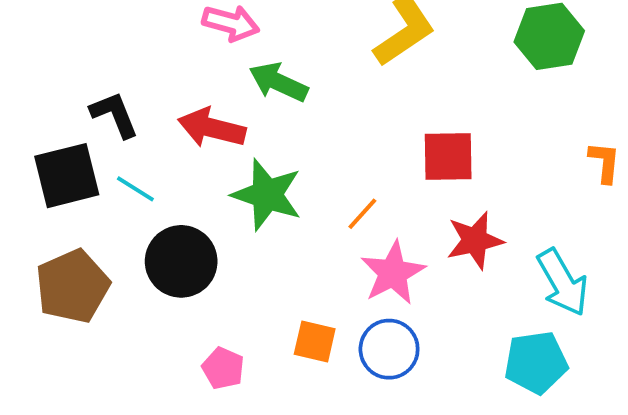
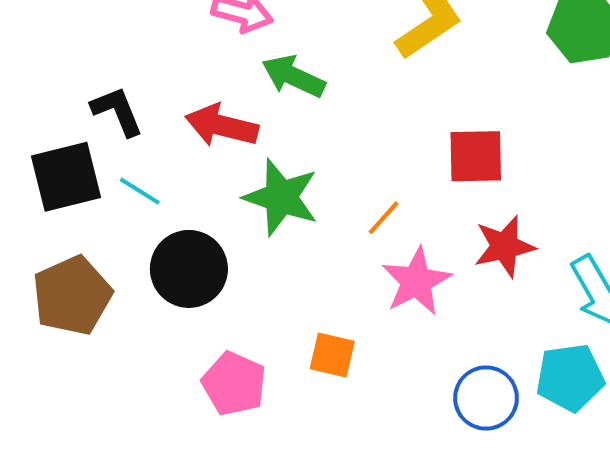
blue circle: (389, 349) -> (486, 398), moved
pink pentagon: (223, 368) -> (234, 384), size x1.4

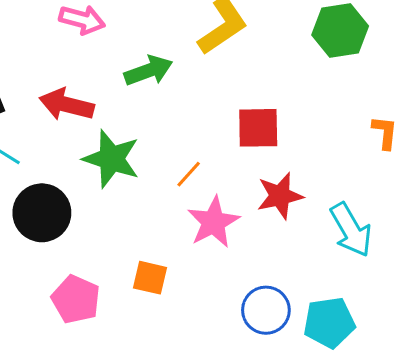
green arrow: (293, 76) -> (148, 71), moved, turned 135
cyan pentagon: (570, 378) -> (329, 323), moved

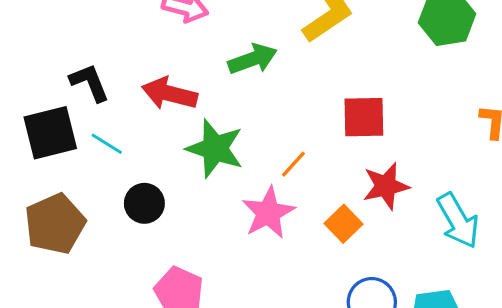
black circle: (42, 213) -> (144, 203), size x0.7
pink star: (213, 222) -> (268, 213), moved
orange square: (150, 278) -> (344, 224), moved, turned 33

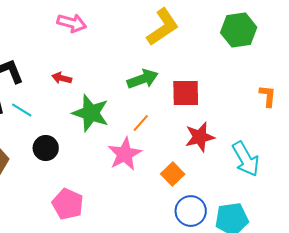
green arrow: (253, 59) -> (143, 79), moved
red arrow: (169, 94) -> (62, 78), size x0.6
orange square: (344, 224) -> (173, 174), moved

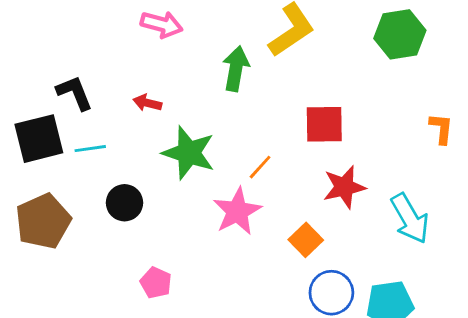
green arrow: (143, 79) -> (236, 69), moved, turned -60
cyan line: (22, 110) -> (90, 149), turned -40
pink pentagon: (68, 204) -> (156, 283), size x0.7

